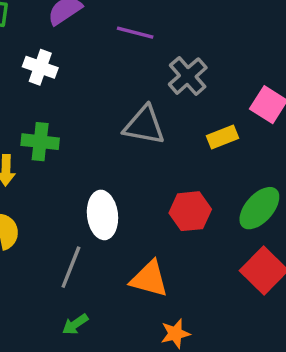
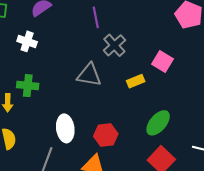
purple line: (135, 33) -> (96, 17), moved, turned 65
red hexagon: (190, 211) -> (106, 135), moved

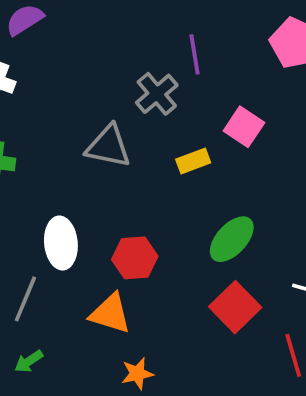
purple line: (96, 17) -> (194, 54), moved

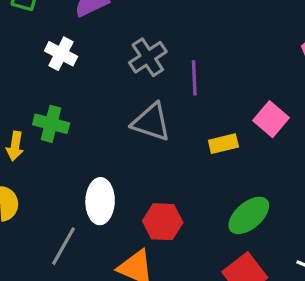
purple line: (194, 54) -> (194, 78), moved
gray cross: (157, 94) -> (148, 57), moved

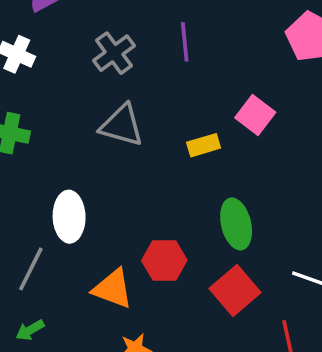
purple line: (194, 78) -> (185, 42), moved
green ellipse: (249, 215) -> (236, 224), turned -60
red hexagon: (163, 222) -> (164, 260), moved

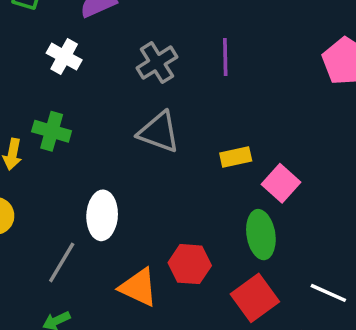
pink square: (255, 115) -> (281, 183), moved

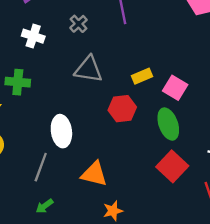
white cross: (64, 57) -> (33, 36), moved
gray cross: (157, 63) -> (79, 24), size x0.7
red hexagon: (190, 264) -> (122, 109), moved

